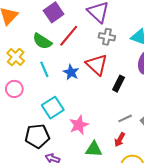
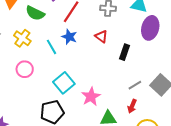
green semicircle: (42, 41) -> (35, 13), moved
red triangle: (97, 65) -> (101, 36), size x0.6
blue star: (71, 72) -> (69, 37), moved

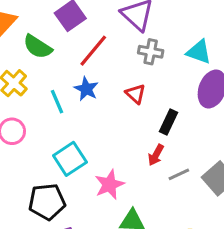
red arrow: (132, 106) -> (156, 155), moved

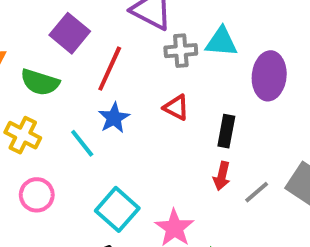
cyan triangle: (199, 52) -> (221, 42), moved
blue star: (86, 89) -> (114, 118), turned 30

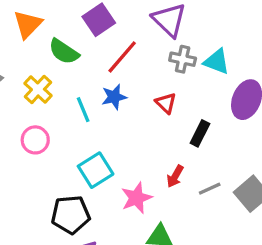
red arrow: (222, 176) -> (175, 176), moved

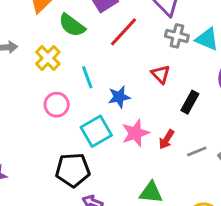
blue star: (114, 97) -> (119, 97), moved
pink circle: (35, 140) -> (57, 105), moved
pink star: (136, 198) -> (135, 133), moved

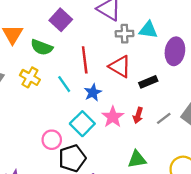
red line: (124, 32) -> (85, 60), moved, turned -35
red triangle: (161, 74) -> (120, 66), size x1.5
black rectangle: (190, 102) -> (148, 82), turned 54
pink circle: (57, 105) -> (52, 140), moved

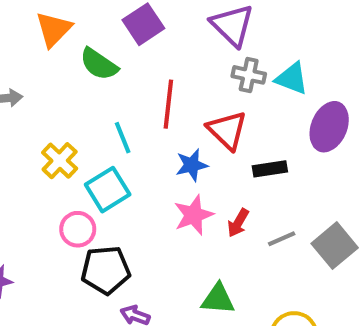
yellow cross: (30, 77) -> (60, 161), moved
blue star: (93, 93) -> (192, 165), moved
cyan square: (82, 124) -> (108, 190), moved

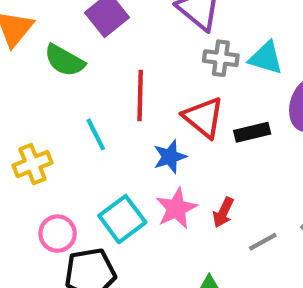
yellow cross: (60, 161) -> (32, 164), turned 30
black rectangle: (270, 169) -> (252, 132), moved
cyan square: (108, 190) -> (122, 219), moved
gray line: (282, 239) -> (263, 242), moved

